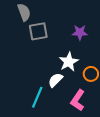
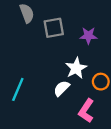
gray square: (38, 31) -> (54, 28), moved
cyan line: (37, 97) -> (18, 89), moved

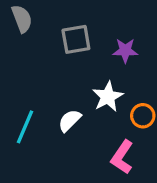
gray semicircle: (27, 13) -> (22, 19), moved
white semicircle: (62, 88) -> (70, 121), moved

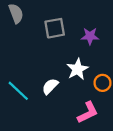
cyan line: (25, 127) -> (18, 91), turned -70
pink L-shape: (122, 157) -> (88, 112), turned -150

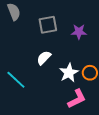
white star: (77, 69) -> (69, 73), moved
white semicircle: (50, 86) -> (44, 58), moved

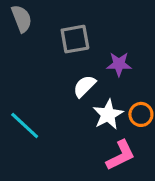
purple star: (79, 32) -> (119, 64), moved
white semicircle: (44, 58) -> (84, 86), moved

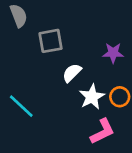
gray square: (75, 39) -> (51, 41), moved
purple star: (119, 64) -> (113, 53), moved

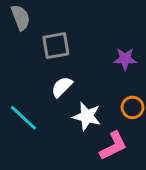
white semicircle: (72, 73) -> (62, 87), moved
white star: (92, 97) -> (87, 116), moved, turned -30

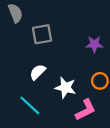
white semicircle: (62, 87) -> (38, 72), moved
cyan line: (23, 118) -> (30, 105), moved

